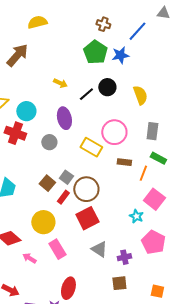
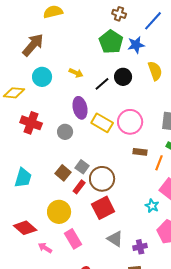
yellow semicircle: (140, 95) -> (155, 71), moved
cyan circle: (26, 111) -> (42, 77), moved
yellow rectangle: (91, 147) -> (102, 123), moved

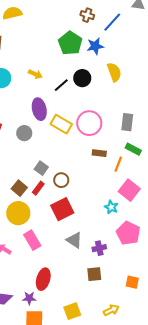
brown cross: (119, 14) -> (87, 15), moved
brown square: (63, 173) -> (19, 188), moved
brown circle: (102, 179) -> (61, 180), size x0.6

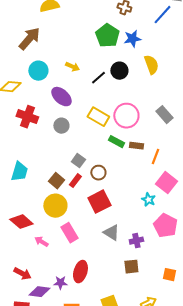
blue line: (112, 22) -> (162, 15), moved
purple ellipse: (39, 109) -> (61, 97), moved, turned -35
gray rectangle: (127, 122) -> (164, 115), turned -48
green rectangle: (133, 149) -> (116, 142), moved
purple star: (29, 298) -> (60, 283), moved

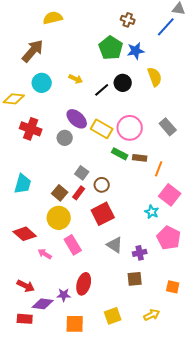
purple ellipse: (61, 97) -> (77, 119), moved

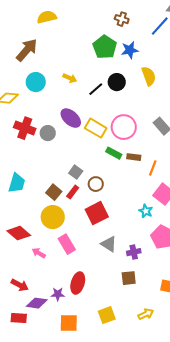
gray circle: (65, 138) -> (48, 133), moved

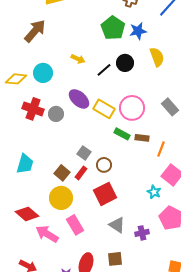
cyan circle: (36, 82) -> (43, 73), moved
pink arrow: (39, 253) -> (47, 234), size x1.6
brown square: (129, 278) -> (115, 259), moved

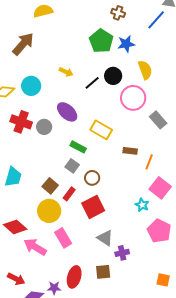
pink circle: (132, 108) -> (133, 98), moved
yellow rectangle: (104, 109) -> (101, 130), moved
green rectangle: (122, 134) -> (78, 147), moved
red rectangle: (81, 173) -> (69, 194), moved
purple cross: (142, 233) -> (122, 253), moved

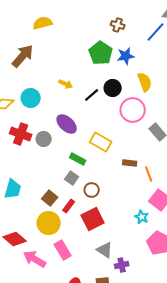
orange line: (149, 162) -> (149, 174), turned -42

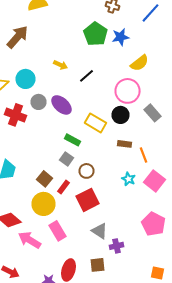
yellow semicircle: (145, 82) -> (140, 63), turned 72
black circle: (113, 88) -> (120, 115), moved
gray circle: (44, 139) -> (38, 102), moved
cyan star: (142, 217) -> (128, 179), moved

